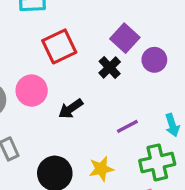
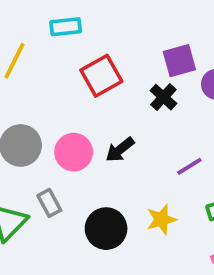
purple square: (125, 38) -> (179, 61), turned 36
pink circle: (32, 91) -> (74, 152), moved

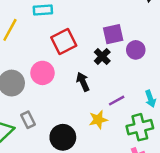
black arrow: (120, 150) -> (83, 82), moved, turned 102
pink circle: (74, 152) -> (42, 73), moved
yellow star: (161, 219) -> (98, 120), moved

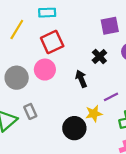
purple square: (113, 34) -> (110, 26), moved
red square: (64, 42) -> (52, 42), moved
black circle: (63, 137) -> (74, 128), moved

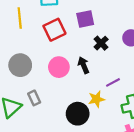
purple square: (110, 26) -> (85, 19), moved
yellow line: (17, 30) -> (20, 18), turned -36
pink circle: (45, 70) -> (59, 67), moved

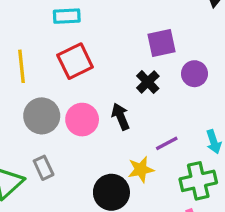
yellow line: (20, 18) -> (22, 66), moved
purple square: (85, 19) -> (162, 43), moved
gray circle: (20, 65) -> (42, 116), moved

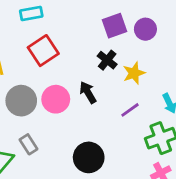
purple circle: (194, 74) -> (145, 29), moved
yellow star: (141, 169) -> (134, 73), moved

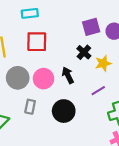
red square: (43, 51) -> (37, 42), turned 30
gray rectangle: (29, 144) -> (30, 107), moved, turned 40
black circle: (89, 157) -> (64, 111), moved

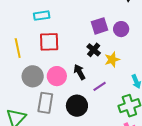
purple line: (98, 91) -> (100, 86), moved
gray rectangle: (30, 107) -> (45, 103), size x1.5

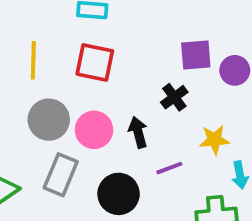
yellow star: (112, 60) -> (214, 140), moved

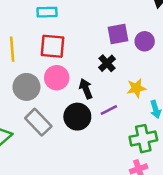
pink circle: (94, 130) -> (57, 78), moved
gray rectangle: (61, 175) -> (38, 122), turned -60
black circle: (119, 194) -> (77, 117), moved

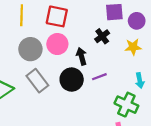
yellow star: (136, 88) -> (133, 47), moved
green cross: (143, 139) -> (126, 105), turned 30

